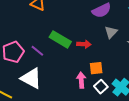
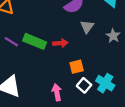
purple line: (37, 51) -> (11, 42), moved
pink arrow: (81, 80) -> (57, 92), moved

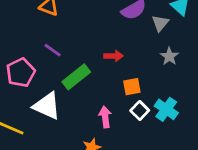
gray triangle: (87, 27) -> (160, 23), moved
gray star: (113, 36) -> (169, 56), moved
green rectangle: (35, 41) -> (76, 77), moved, turned -65

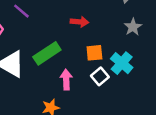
green rectangle: (76, 77) -> (47, 53), moved
cyan cross: (166, 109) -> (122, 63), moved

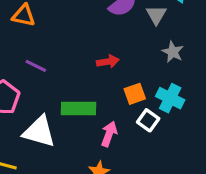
green rectangle: (47, 53) -> (78, 108), turned 48
pink arrow: (66, 80) -> (109, 134), turned 36

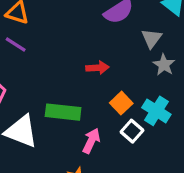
gray triangle: (156, 15) -> (152, 38), moved
purple line: (36, 66) -> (16, 45), moved
orange square: (135, 94) -> (121, 103), turned -30

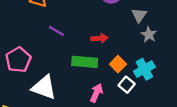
purple line: (16, 45) -> (56, 31), moved
cyan cross: (156, 111) -> (144, 69), turned 30
green rectangle: (63, 112) -> (85, 62), moved

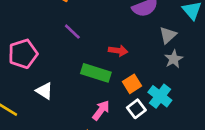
cyan cross: (144, 69) -> (160, 96), turned -36
white triangle: (44, 87) -> (44, 91), size x0.6

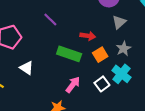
gray triangle: (168, 35) -> (119, 22), moved
gray star: (174, 59) -> (124, 49), moved
orange square: (132, 84) -> (100, 55), moved

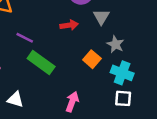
red arrow: (88, 36) -> (69, 25), moved
green rectangle: (69, 54) -> (41, 62), moved, turned 35
white square: (102, 84) -> (123, 98), moved, turned -32

